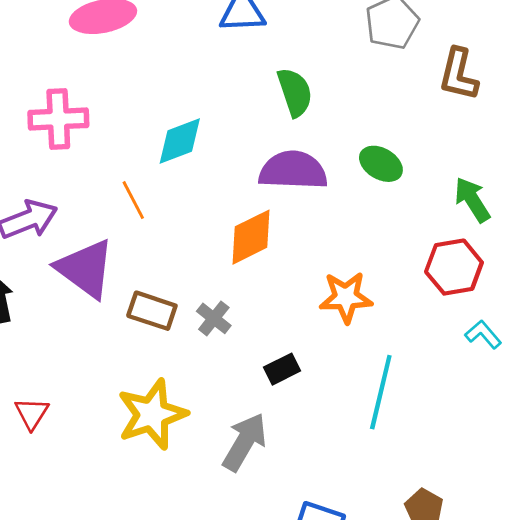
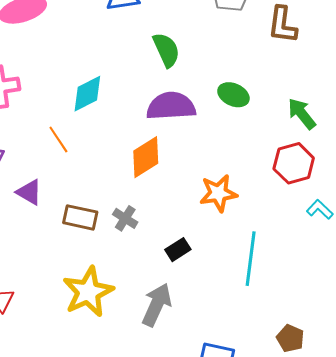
purple triangle: (85, 269) -> (29, 192), size x0.6

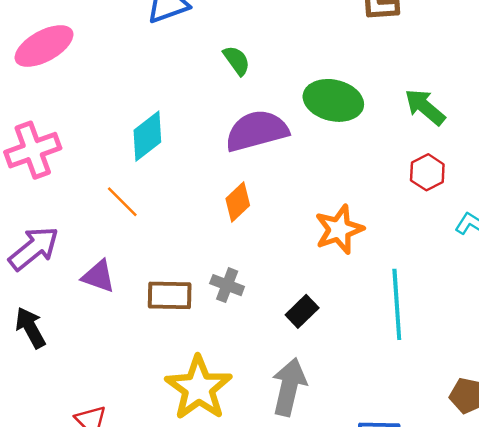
green semicircle: (166, 50) -> (237, 60), size x0.7
green ellipse: (233, 95) -> (333, 100), size x1.4
orange diamond: (146, 157) -> (238, 202), size x0.7
red hexagon: (294, 163) -> (427, 172), size x0.7

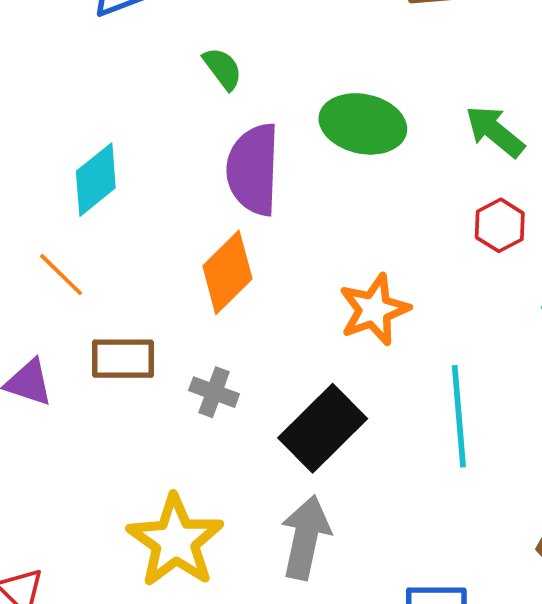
purple semicircle: (257, 131) -> (253, 169), turned -72
orange diamond: (238, 202) -> (227, 272), size x1.4
brown rectangle: (170, 295) -> (123, 359), moved
black rectangle: (302, 311) -> (323, 428), size x1.8

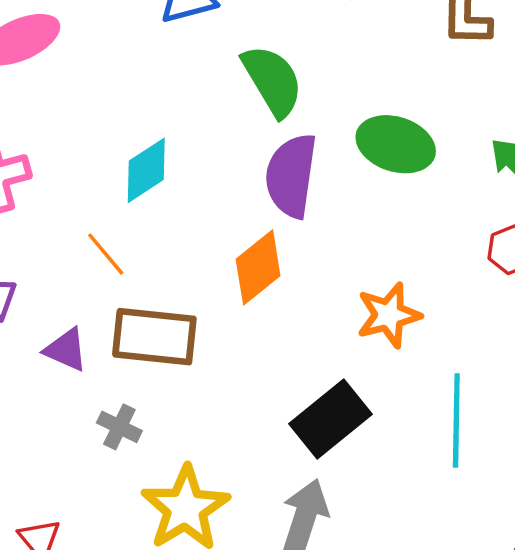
green semicircle: (223, 69) -> (272, 81), size x1.8
brown rectangle: (123, 359) -> (154, 337), size x1.4
gray cross: (214, 392) -> (119, 427), moved

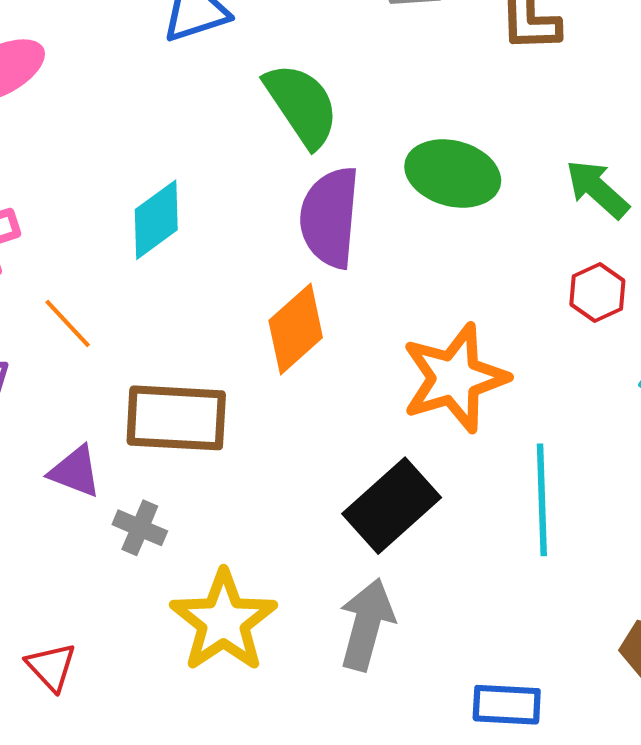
orange line: (106, 254) -> (68, 324), moved
orange star: (389, 315) -> (455, 378), size x1.4
purple triangle: (66, 350) -> (75, 472), moved

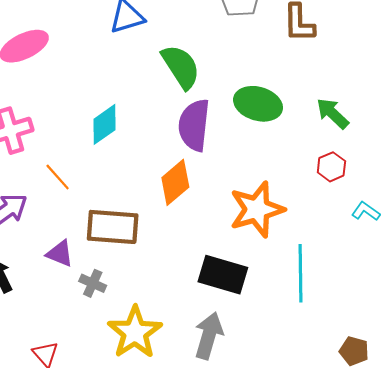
black rectangle: (392, 506) -> (223, 275), turned 57

